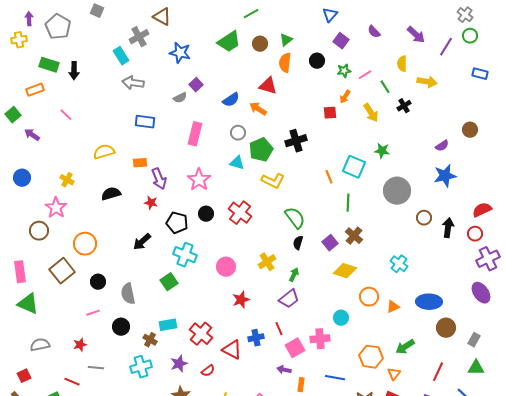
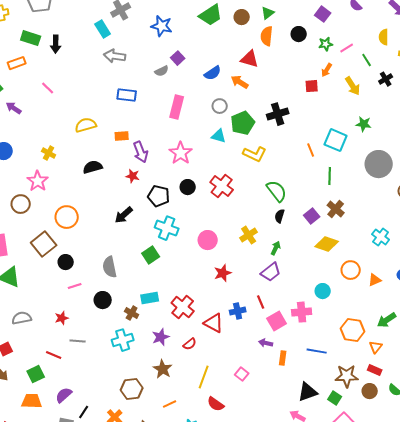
black circle: (98, 282) -> (66, 262), moved

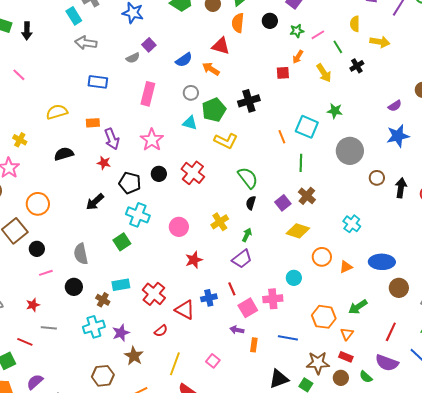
purple star: (161, 337) -> (121, 333), moved

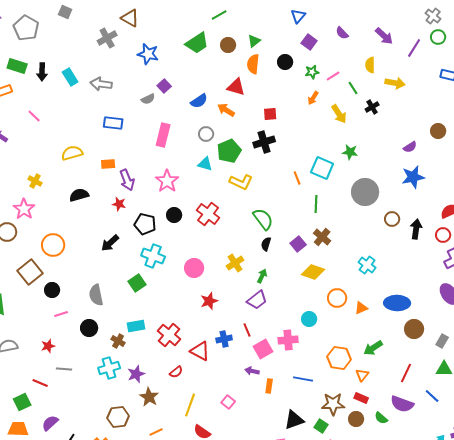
cyan rectangle: (74, 16) -> (70, 77), moved
red square: (283, 73) -> (270, 114), moved

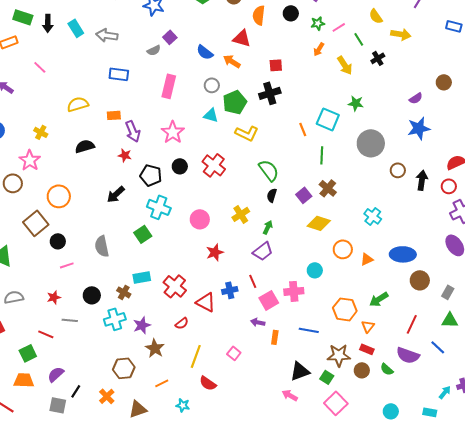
yellow semicircle: (370, 65) -> (376, 16), turned -35
blue semicircle: (199, 101) -> (205, 52), turned 72
black circle: (89, 328) -> (92, 295), moved

